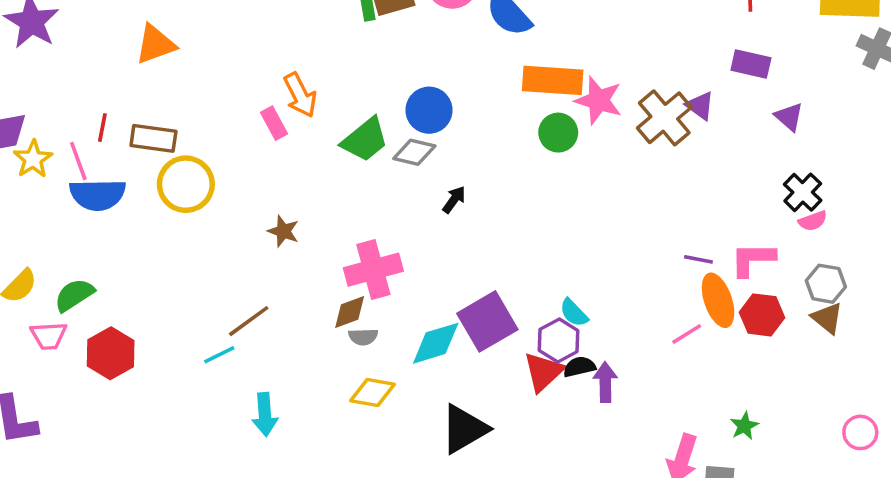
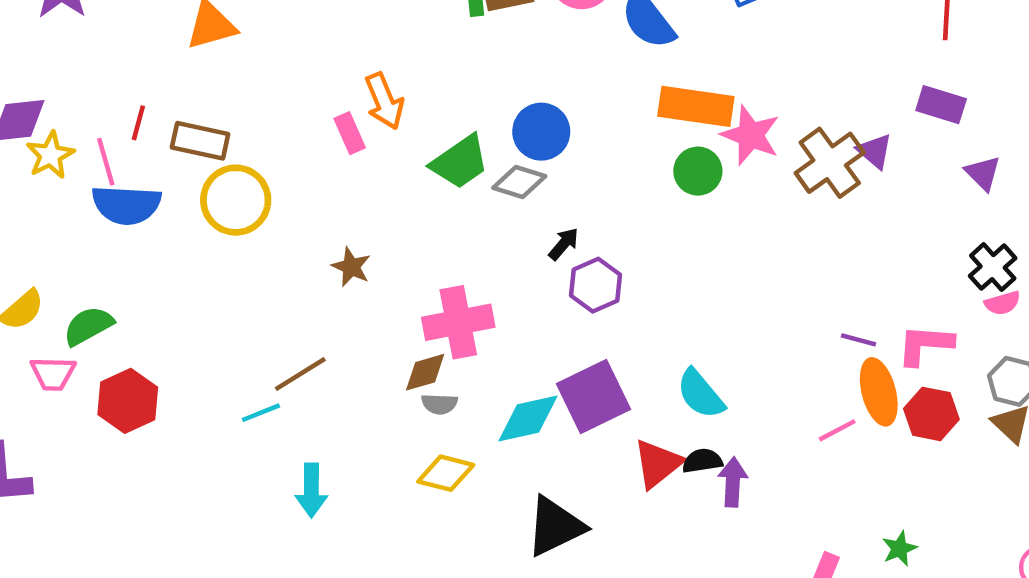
cyan semicircle: (574, 313) -> (700, 394), size x1.4
purple hexagon: (559, 340) -> (596, 285), moved

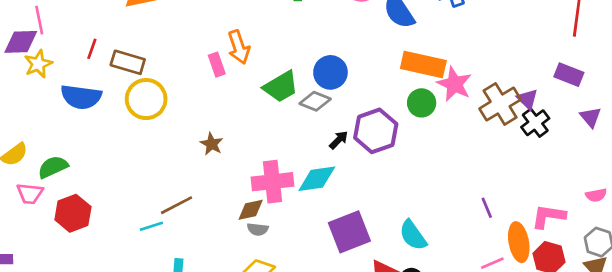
pink line: (106, 162) -> (39, 20), moved
black cross: (993, 267) -> (535, 123), moved
purple hexagon: (596, 285) -> (376, 131), moved, size x1.4
purple line: (858, 340) -> (487, 208), moved, turned 48
cyan diamond: (528, 418) -> (317, 179), moved

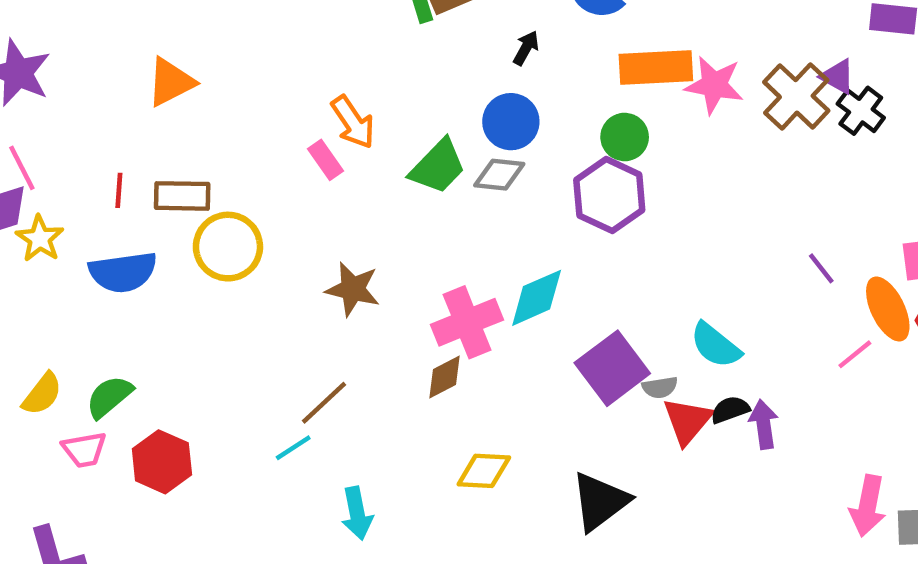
green circle: (422, 103) -> (625, 137), moved
black arrow: (339, 140) -> (526, 48), moved
brown star: (212, 144) -> (353, 289), size x1.4
gray semicircle: (258, 229) -> (660, 387), moved

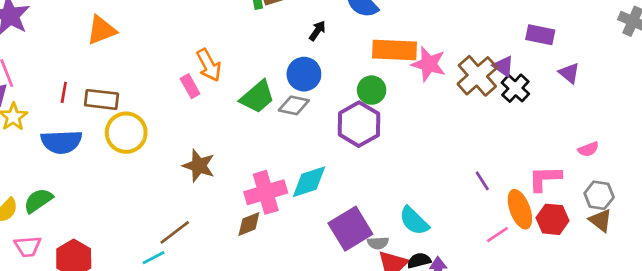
green semicircle: (109, 397) -> (38, 201), moved

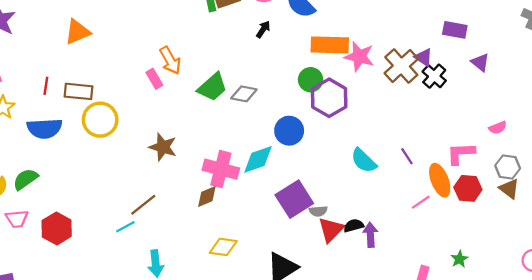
blue circle: (304, 74) -> (289, 131), moved
purple hexagon: (359, 124) -> (329, 98), moved
pink cross: (266, 192) -> (221, 169), turned 32
cyan semicircle: (414, 221) -> (364, 161), moved

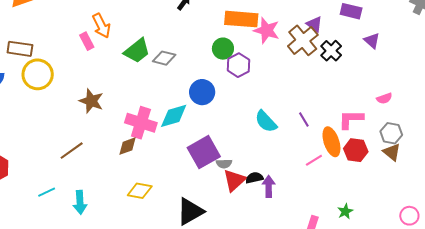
purple triangle: (424, 57) -> (314, 24), moved
purple hexagon: (329, 98) -> (238, 65), size x0.7
cyan line: (125, 227) -> (47, 192), moved

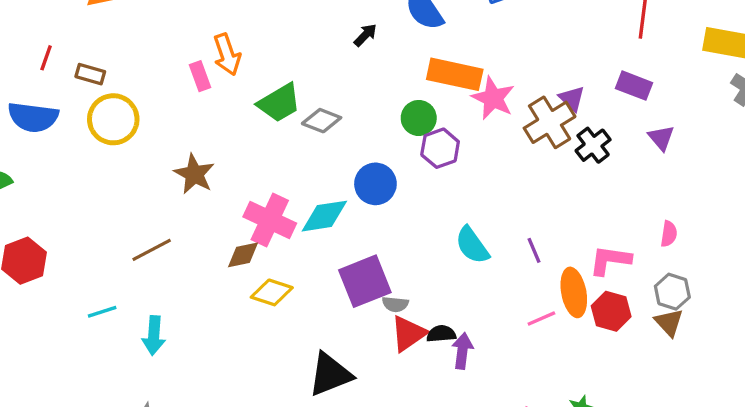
brown rectangle: (20, 49) -> (90, 74), size x0.7
pink semicircle: (384, 98) -> (669, 234), turned -70
yellow diamond: (140, 191) -> (272, 292), moved

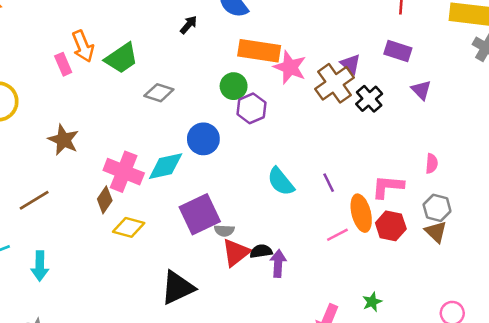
green trapezoid: (279, 103) -> (121, 58), moved
brown diamond: (243, 255) -> (105, 200), turned -40

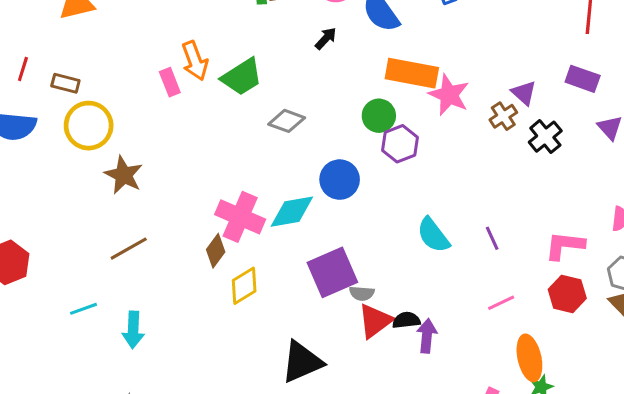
brown cross: (335, 83) -> (503, 116), size x0.6
brown star: (63, 140) -> (124, 175), moved
orange ellipse: (361, 213) -> (529, 358), moved
yellow diamond: (129, 227) -> (244, 286), turned -48

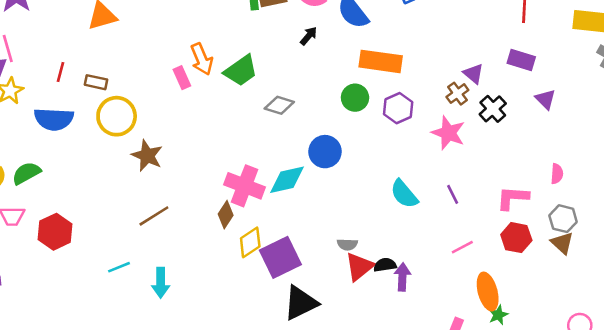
pink star: (449, 95) -> (448, 133), moved
purple hexagon: (400, 144) -> (398, 108), moved
purple square: (332, 272) -> (280, 257), moved

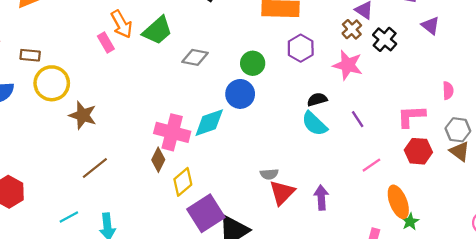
green circle: (355, 98) -> (253, 63), moved
purple square: (280, 257) -> (206, 213), moved
black semicircle: (385, 265) -> (317, 99), moved

